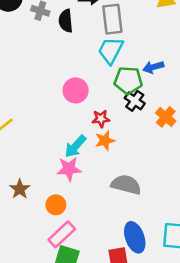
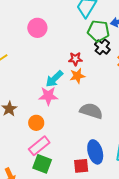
pink circle: (76, 90) -> (37, 28), moved

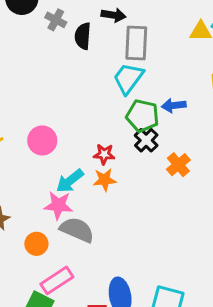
pink circle: (37, 28) -> (42, 140), moved
gray semicircle: (91, 111) -> (77, 230), moved
pink rectangle: (39, 146) -> (57, 280), moved

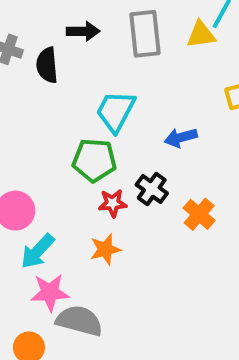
gray rectangle: (136, 43) -> (145, 34), moved
green pentagon: (143, 116) -> (94, 160), moved
red star: (104, 154) -> (113, 203), moved
cyan arrow: (70, 181) -> (38, 251), moved

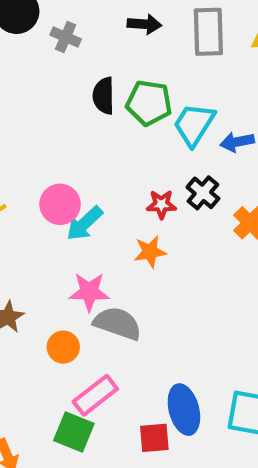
black semicircle: (47, 65) -> (104, 96), moved
cyan trapezoid: (115, 111) -> (194, 124), moved
green pentagon: (94, 160) -> (149, 103), moved
cyan arrow: (38, 251) -> (84, 223), moved

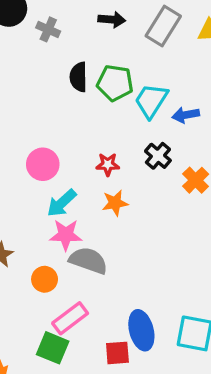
gray rectangle: (208, 32) -> (163, 26), turned 33
red star: (161, 204) -> (108, 164), moved
cyan arrow: (84, 223) -> (62, 203), moved

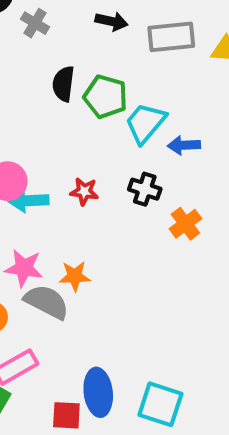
gray rectangle: (163, 26) -> (171, 37), turned 45
black cross: (158, 156) -> (145, 189), turned -30
cyan arrow: (62, 203) -> (29, 201), moved, turned 32
orange star: (115, 203) -> (75, 276), moved

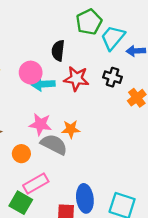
black semicircle: (63, 84) -> (58, 51), moved
green pentagon: (105, 97) -> (89, 22), turned 30
red star: (84, 191) -> (76, 79), size x1.5

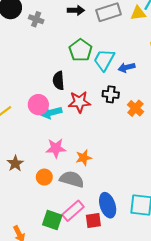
orange star: (71, 129) -> (84, 158), moved
gray semicircle: (54, 144) -> (72, 179), moved
pink rectangle: (36, 183) -> (73, 211), moved

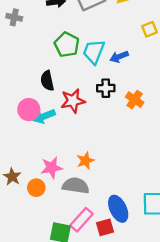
pink star: (56, 148) -> (52, 168), moved
orange circle: (44, 177) -> (36, 188), moved

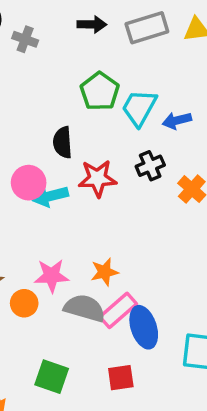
black cross: (106, 88) -> (150, 166), turned -30
blue ellipse: (118, 209) -> (144, 327), moved
pink rectangle: (82, 220) -> (118, 310), moved

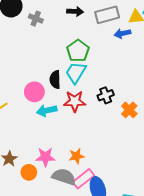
cyan trapezoid: (139, 108) -> (76, 72), moved
blue arrow: (177, 121) -> (122, 33), moved
pink circle: (29, 183) -> (34, 92), moved

